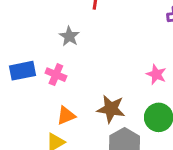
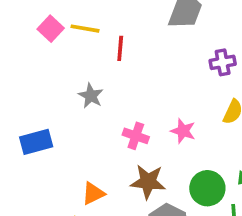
pink star: (156, 74) -> (183, 131), moved
pink cross: (56, 75) -> (136, 136), moved

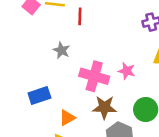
pink cross: (136, 136) -> (94, 76), size x1.6
blue rectangle: (36, 142) -> (39, 95), moved

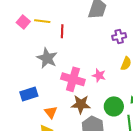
gray star: (62, 50) -> (47, 58), size x1.5
orange triangle: (67, 118) -> (51, 112), turned -40

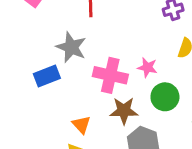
blue rectangle: (29, 94) -> (47, 76), moved
green circle: (114, 106) -> (165, 97), moved

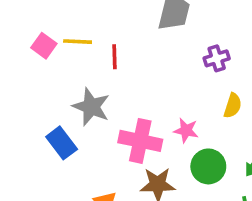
blue rectangle: (47, 76) -> (62, 143), turned 75

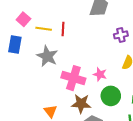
yellow line: (78, 42) -> (44, 29), moved
blue rectangle: (62, 143) -> (15, 45), moved, turned 42

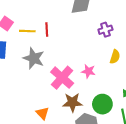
pink cross: (73, 78) -> (62, 78), turned 30
green circle: (111, 96) -> (102, 104), moved

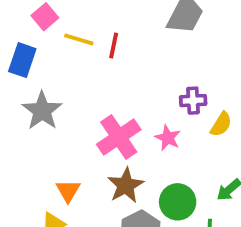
purple cross: (105, 30) -> (193, 101), moved
gray star: (34, 58) -> (42, 111), moved
brown star: (72, 102) -> (126, 185), turned 30

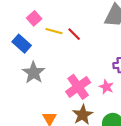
red line: (114, 45) -> (74, 34), turned -56
blue rectangle: (22, 60) -> (22, 44), turned -66

